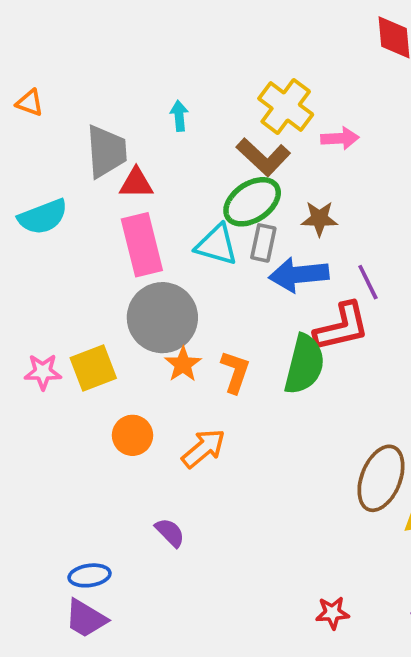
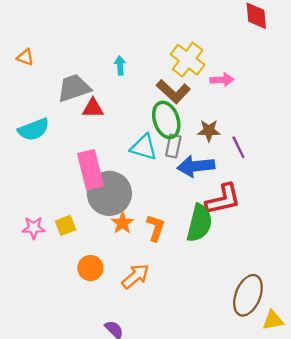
gray trapezoid: (106, 151) -> (74, 88), turned -105
green ellipse: (252, 202) -> (166, 120), turned -75
pink rectangle: (142, 245) -> (90, 170), moved
purple line: (368, 282) -> (238, 147), moved
yellow square: (93, 368) -> (66, 225), size x0.7

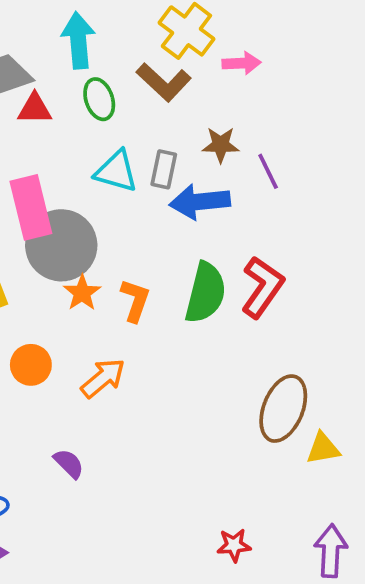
cyan arrow: (120, 65) -> (78, 40), size x1.8
green ellipse: (166, 120) -> (99, 99), moved, size x0.7
red L-shape: (223, 199) -> (262, 287), moved, turned -42

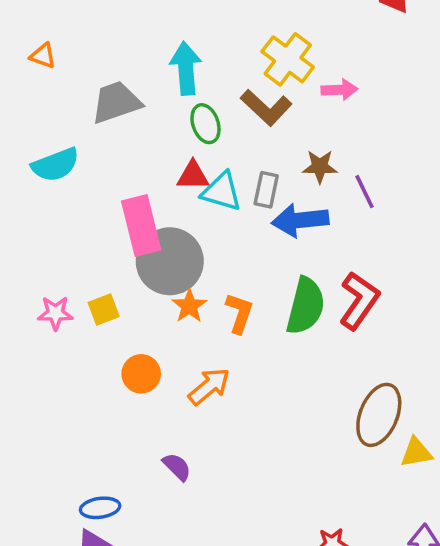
red triangle: (35, 109) -> (193, 175), moved

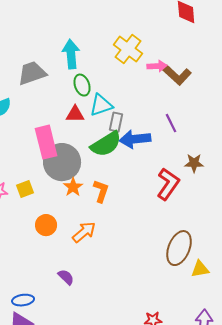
brown L-shape: (266, 108) -> (177, 75), moved
brown star: (320, 167) -> (194, 163), moved
cyan triangle: (222, 192) -> (101, 105), moved, turned -35
green semicircle: (306, 306) -> (106, 144), moved, turned 44

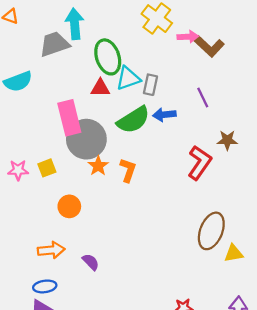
cyan arrow: (71, 54) -> (75, 24), moved
green ellipse: (82, 85) -> (108, 57), size x1.5
gray rectangle: (116, 122) -> (150, 85), moved
blue arrow: (135, 139) -> (164, 115), size x0.7
orange arrow: (84, 232) -> (51, 250), moved, turned 35

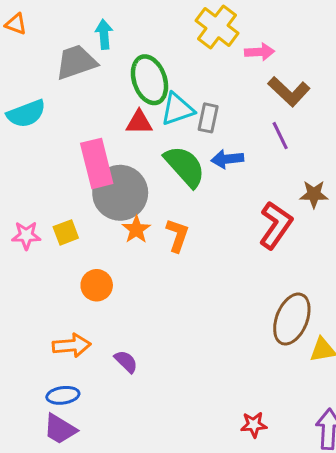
cyan arrow: (75, 24) -> (104, 34), size x0.7
brown L-shape: (209, 46) -> (289, 92), moved
green semicircle: (133, 120) -> (185, 166), turned -100

